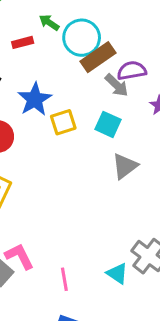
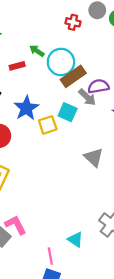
cyan square: (108, 124) -> (68, 112), moved
gray triangle: (125, 166) -> (94, 157), turned -40
cyan triangle: (117, 273) -> (75, 240), moved
pink line: (64, 279) -> (50, 256), moved

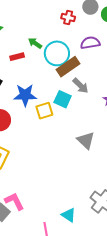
purple semicircle: (98, 86) -> (90, 43), moved
blue star: (26, 108) -> (25, 95), turned 30

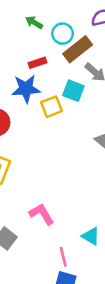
cyan circle: (57, 53) -> (63, 34), size x0.7
red rectangle: (17, 57) -> (37, 63), moved
pink L-shape: (14, 201) -> (42, 214), moved

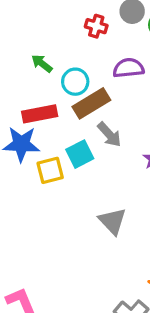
red rectangle: (37, 63) -> (40, 114), size x1.5
cyan square: (73, 91) -> (80, 154), turned 35

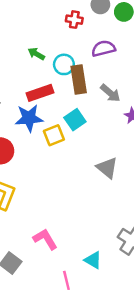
brown rectangle: (91, 103) -> (79, 79), turned -60
gray arrow: (109, 135) -> (110, 93), moved

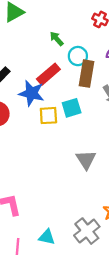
red rectangle: (40, 93) -> (48, 74), turned -40
cyan triangle: (93, 260) -> (47, 237), turned -36

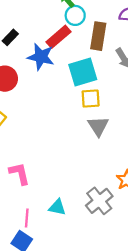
cyan circle: (78, 56) -> (75, 15), moved
cyan square: (72, 108) -> (83, 72), size x1.4
yellow square: (48, 116) -> (91, 98), moved

